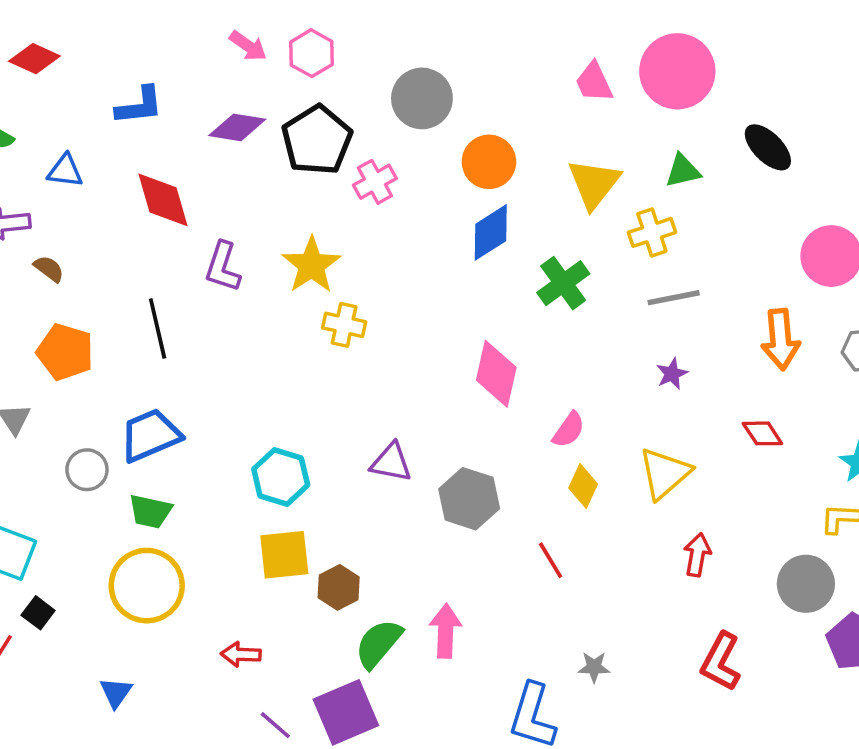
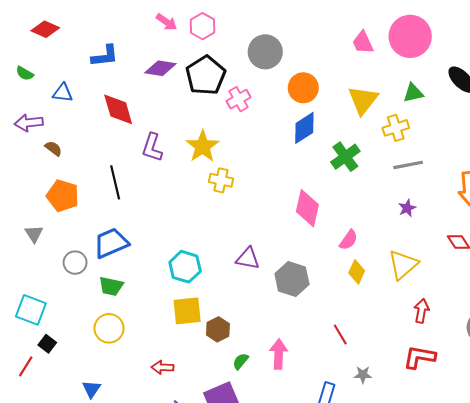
red line: (551, 560) -> (340, 335), moved
yellow circle: (147, 586) -> (109, 328), size x0.7
green semicircle: (379, 644) -> (241, 361), size x0.6
red L-shape: (721, 662) -> (419, 357), moved, turned 72

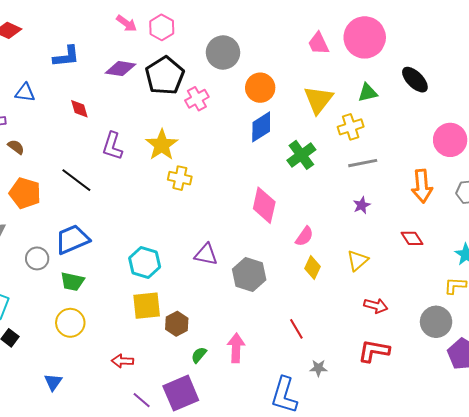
red diamond: (118, 109) -> (79, 109), size x0.6
black line: (115, 182) -> (76, 180), turned -40
yellow triangle: (403, 265) -> (358, 260), size x0.7
red arrow: (421, 311) -> (376, 306), turned 95

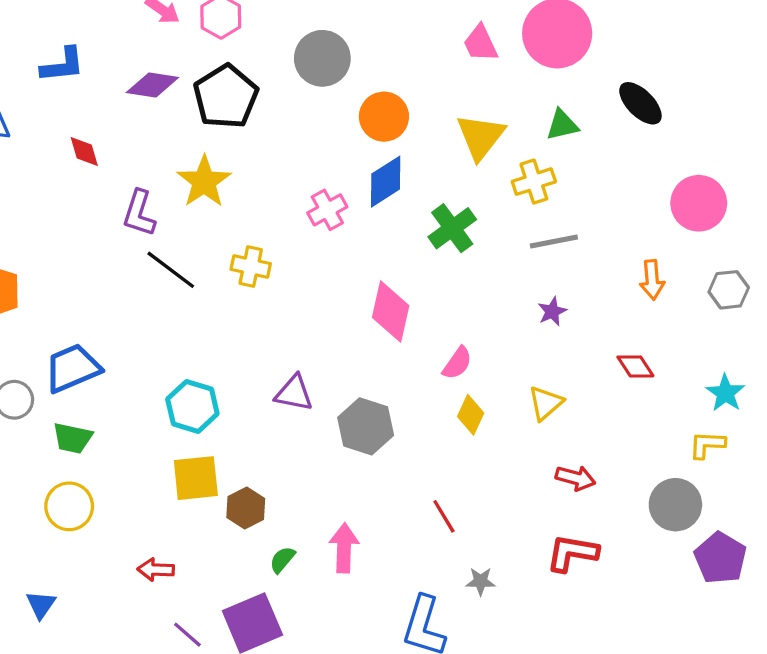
pink cross: (197, 99) -> (327, 210), moved
yellow star: (162, 145) -> (204, 182), moved
black line: (76, 180) -> (171, 270), moved
orange arrow: (422, 186) -> (652, 280), size x0.7

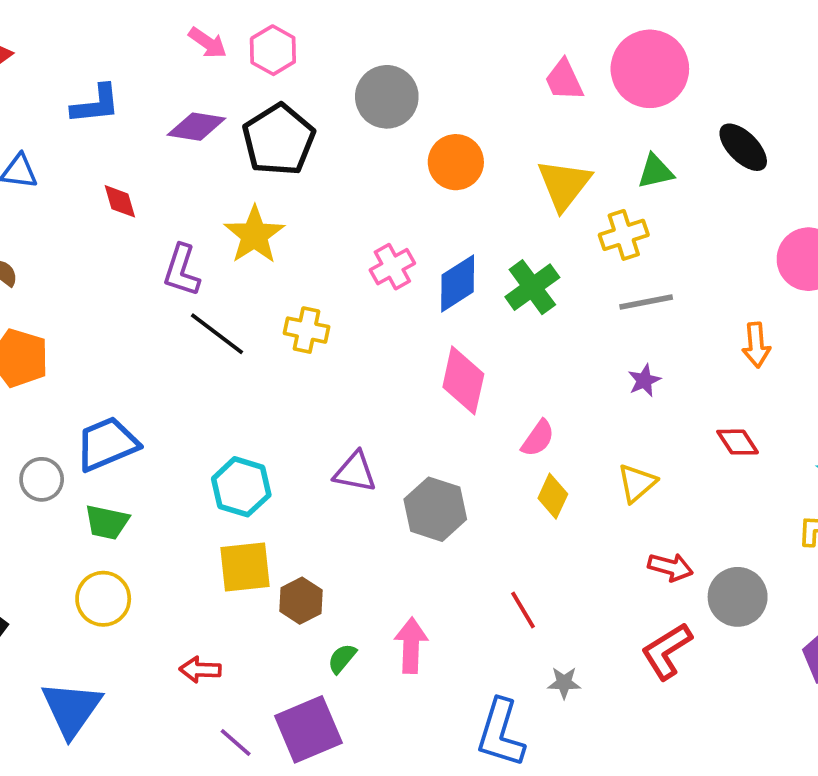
blue diamond: (386, 182) -> (458, 283), moved
gray circle: (675, 505) -> (738, 597), moved
red L-shape: (572, 553) -> (667, 651), turned -42
blue triangle: (41, 605) -> (71, 709), size x1.8

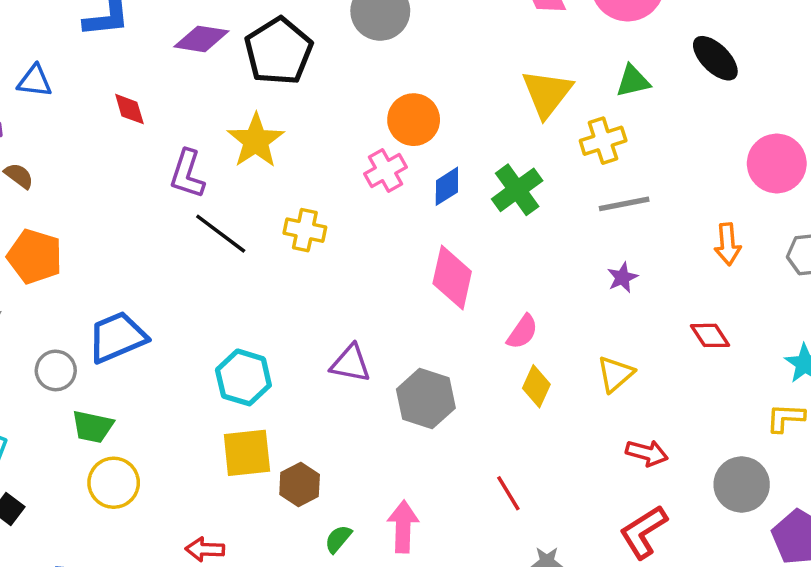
orange circle: (456, 162) -> (414, 120), moved
blue diamond: (458, 283) -> (447, 186), size x0.7
green trapezoid: (107, 522) -> (93, 427), moved
gray circle: (738, 597) -> (742, 484), moved

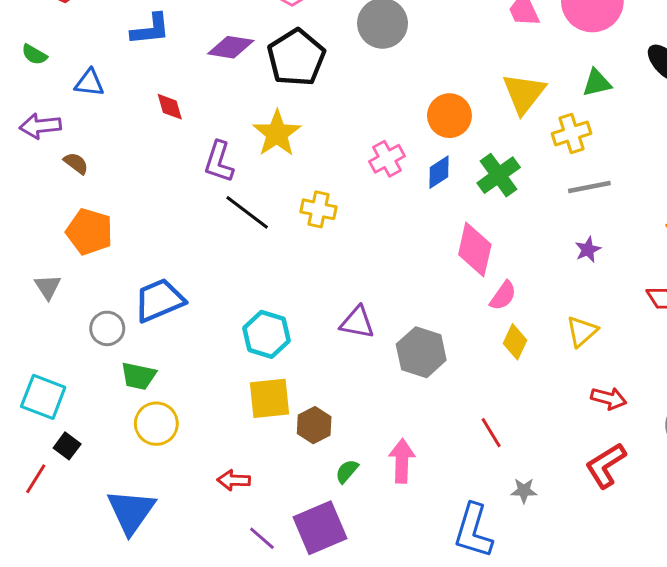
orange circle: (414, 120) -> (449, 116), moved
pink diamond: (452, 278) -> (475, 250), moved

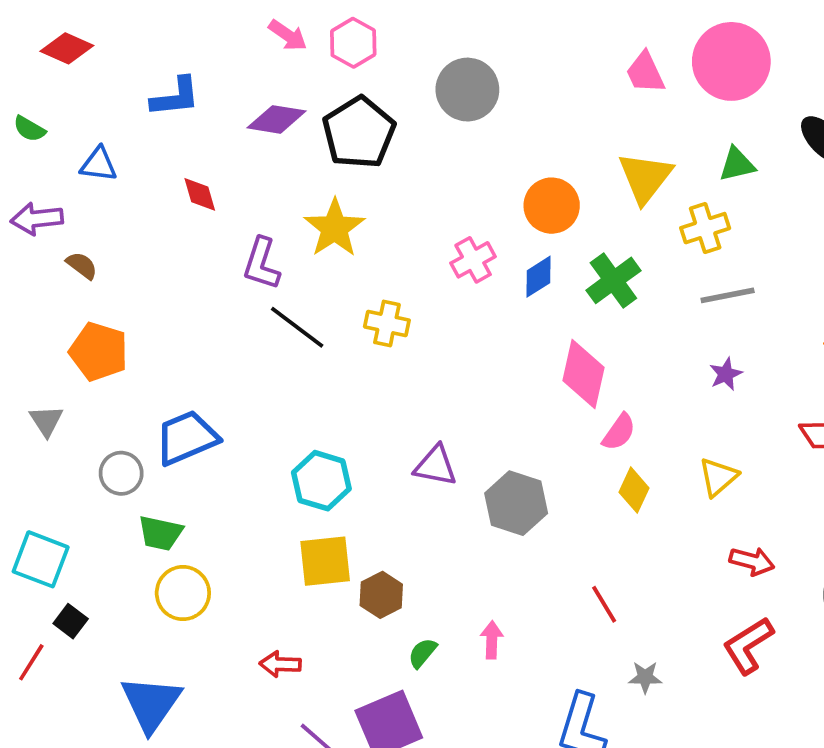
pink arrow: (402, 461) -> (492, 640), size x0.7

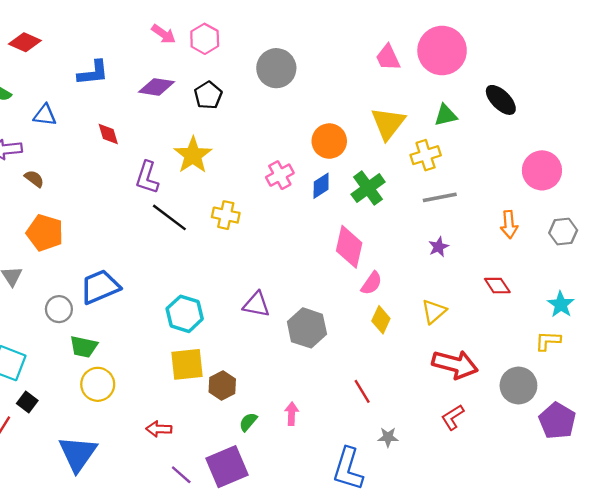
black pentagon: (359, 133) -> (208, 95), size x0.6
red arrow: (752, 561) -> (455, 364), size x1.6
red L-shape: (748, 645) -> (453, 417), size x0.7

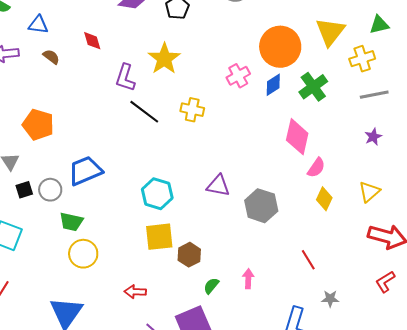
orange circle: (329, 141) -> (280, 47), size x1.4
brown semicircle: (34, 179) -> (51, 57), moved
black square: (27, 402) -> (24, 190), moved, turned 36

